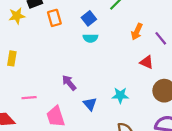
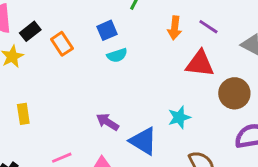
blue square: (89, 18) -> (107, 30), turned 32
red triangle: (147, 62) -> (200, 64), size x1.5
blue triangle: (90, 104) -> (143, 141), size x1.5

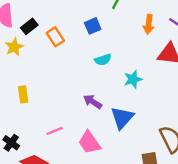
cyan semicircle: (117, 55) -> (103, 60), moved
cyan star: (179, 117) -> (133, 79), moved
blue triangle: (143, 141) -> (122, 118), turned 40

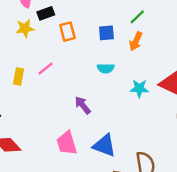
orange arrow: (149, 24) -> (136, 41), moved
cyan star: (133, 79) -> (139, 88), moved
blue triangle: (122, 118) -> (104, 145), moved, turned 50
pink line: (55, 131) -> (46, 69), moved, turned -35

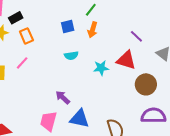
orange rectangle: (67, 32) -> (26, 36), moved
purple arrow: (83, 105) -> (63, 97), moved
pink trapezoid: (67, 143) -> (48, 121), turned 40

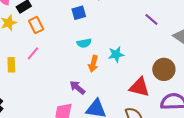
orange arrow: (93, 30) -> (93, 64), moved
red triangle: (126, 60) -> (139, 87), moved

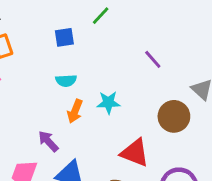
purple line: (151, 19) -> (153, 59), moved
brown circle: (164, 69) -> (174, 116), moved

